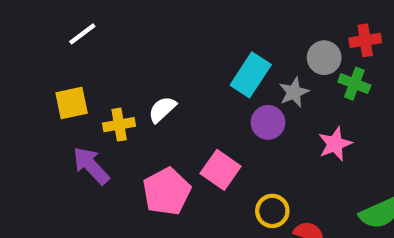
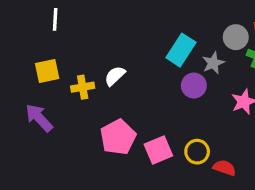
white line: (82, 34) -> (55, 19), turned -50
purple arrow: (91, 166) -> (39, 118), moved
pink square: (221, 170) -> (158, 150), moved, turned 32

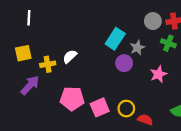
gray circle: (236, 37) -> (153, 21), moved
purple arrow: (39, 118) -> (30, 85), moved, turned 85
pink pentagon: (118, 137) -> (72, 99), turned 30

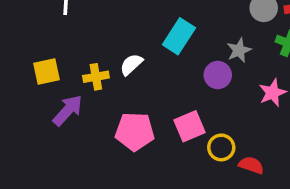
cyan rectangle: (115, 39) -> (179, 36), moved
yellow square: (23, 53) -> (46, 72), moved
pink square: (100, 107) -> (190, 126), moved

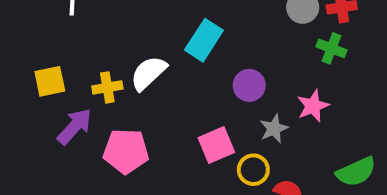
gray star: (239, 50) -> (274, 129), moved
white semicircle: (131, 64) -> (148, 73), size x1.4
pink pentagon: (135, 132) -> (126, 151), moved

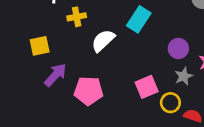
purple circle: (249, 85) -> (178, 48), moved
yellow cross: (107, 87) -> (77, 17), moved

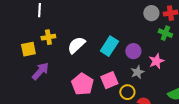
yellow cross: (77, 17) -> (48, 37), moved
cyan rectangle: (139, 19) -> (109, 46), moved
pink pentagon: (89, 91) -> (82, 84), moved, turned 30

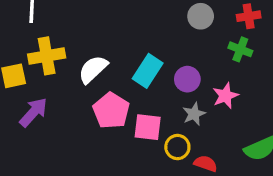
gray circle: (151, 13) -> (201, 16), moved
yellow cross: (48, 37) -> (47, 56), size x1.5
pink square: (109, 80) -> (148, 127), turned 30
pink pentagon: (82, 84) -> (111, 111), moved

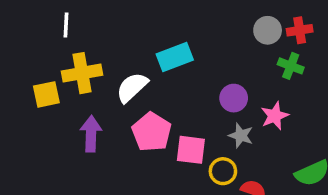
gray circle: (201, 16) -> (268, 30), moved
cyan rectangle: (148, 71) -> (175, 57), moved, turned 36
purple arrow: (33, 112) -> (91, 134), moved, turned -40
gray star: (194, 114) -> (241, 136), turned -30

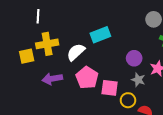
purple arrow: (91, 134) -> (52, 79), turned -102

